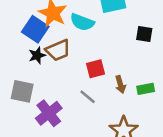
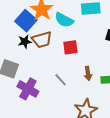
red square: (95, 69) -> (70, 47), moved
purple cross: (49, 113) -> (28, 89), turned -30

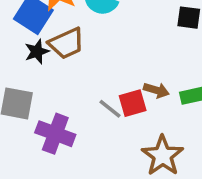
red square: (70, 47) -> (133, 103), moved
brown arrow: (88, 73) -> (156, 90), turned -56

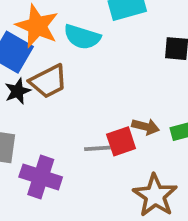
gray line: (110, 109) -> (97, 148), turned -40

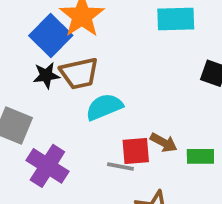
cyan semicircle: (82, 37) -> (104, 107), moved, turned 126
gray line: (97, 148) -> (120, 167), moved

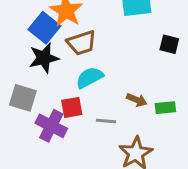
brown trapezoid: (79, 73) -> (82, 43), moved
black star: (46, 75) -> (44, 58), size x1.5
red square: (136, 151) -> (72, 107), moved

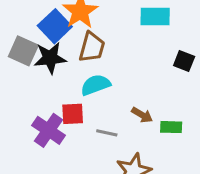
brown trapezoid: (82, 43) -> (92, 47), turned -64
gray square: (23, 98) -> (23, 51), moved

